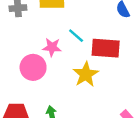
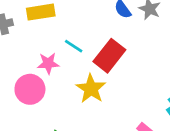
red rectangle: (106, 48) -> (109, 56), turned -48

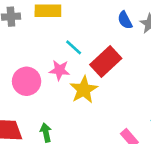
pink star: (48, 63) -> (59, 70), moved

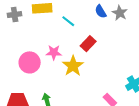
cyan line: (74, 47) -> (68, 21), moved
red rectangle: (106, 61) -> (88, 44), size x0.7

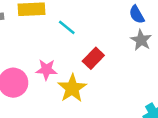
blue semicircle: (101, 11) -> (137, 15), moved
gray star: (120, 13) -> (141, 40), moved

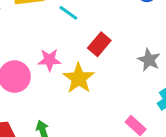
gray star: (141, 40) -> (149, 60), moved

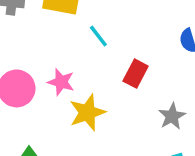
red rectangle: (99, 44) -> (136, 74), moved, turned -30

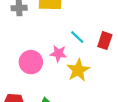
cyan line: (98, 36) -> (77, 37), moved

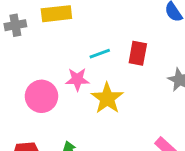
cyan line: (77, 37) -> (100, 54), turned -56

